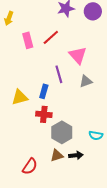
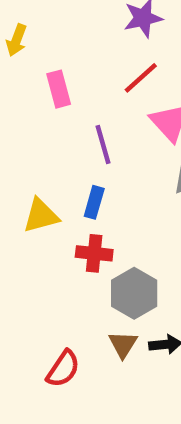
red line: (51, 37) -> (141, 78), moved
purple line: (59, 74) -> (103, 145), moved
brown triangle: (57, 155) -> (123, 344), turned -40

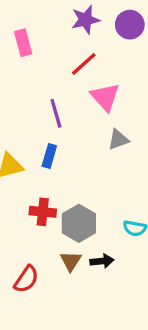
pink rectangle: (59, 89) -> (23, 43), moved
red cross: (94, 253) -> (43, 212), moved

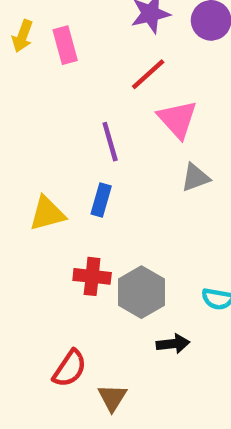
brown triangle: (71, 261) -> (112, 398), moved

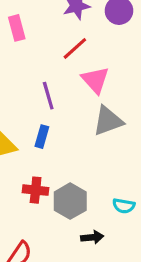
gray triangle: (195, 178) -> (108, 121), size x1.5

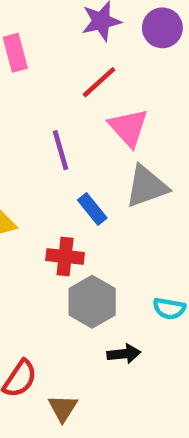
blue rectangle: (42, 137) -> (92, 209), moved, turned -55
red cross: (36, 190) -> (65, 256), moved

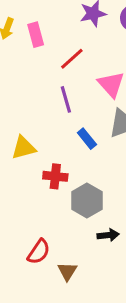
red line: (99, 82) -> (72, 59), moved
red cross: (65, 256) -> (55, 176), moved

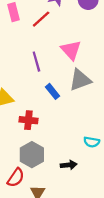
red line: (72, 59) -> (41, 19), moved
gray hexagon: (87, 200) -> (32, 155), moved

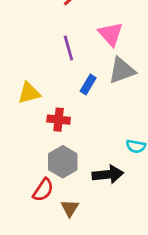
blue rectangle: (53, 91) -> (88, 85), turned 70
black arrow: (69, 165) -> (108, 174), size x1.5

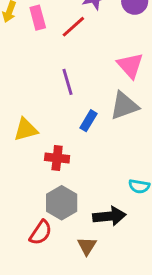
pink triangle: (111, 34) -> (130, 65), moved
brown triangle: (70, 208) -> (87, 246), moved

